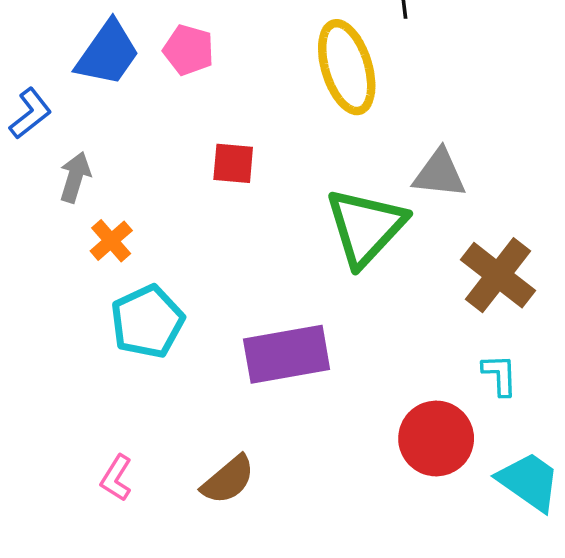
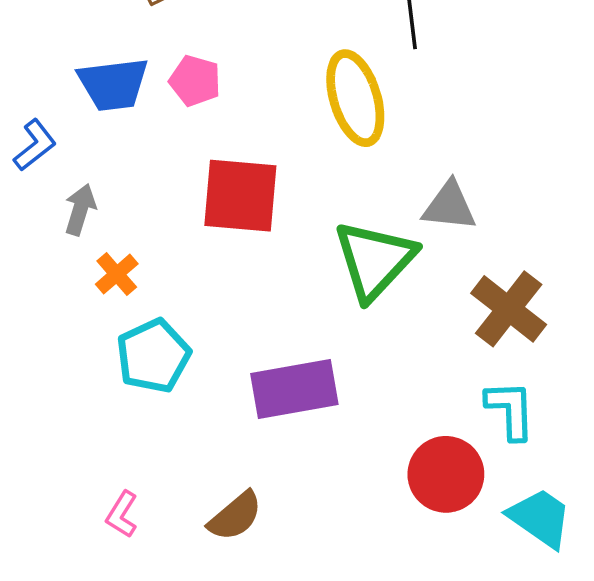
blue trapezoid: (108, 53) -> (113, 84), turned 48
red square: (233, 163) -> (240, 196), size x1.8
cyan L-shape: (500, 375) -> (510, 410), size x1.4

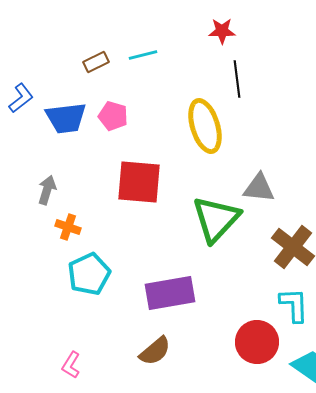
blue L-shape: (35, 145) -> (21, 98), moved
orange cross: (117, 274) -> (68, 227), turned -30
brown semicircle: (235, 516) -> (155, 351), moved

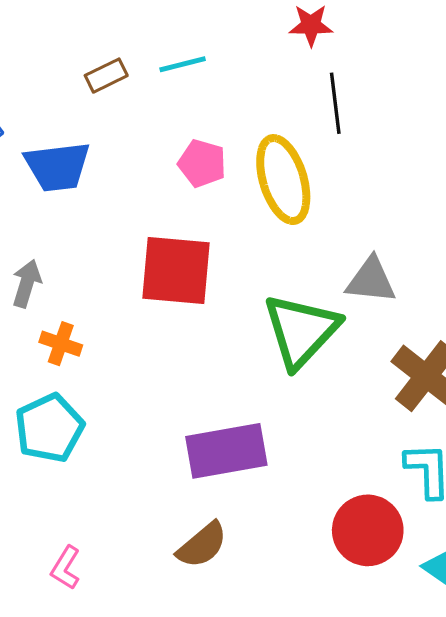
pink pentagon: (113, 116) -> (202, 163), moved
cyan pentagon: (89, 274) -> (49, 428), moved

